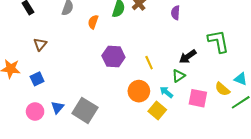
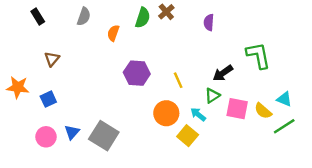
pink square: (198, 98) -> (237, 109), moved

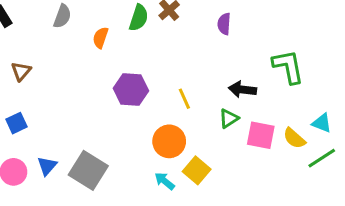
black arrow: (223, 73) -> (242, 89), turned 42
cyan arrow: (198, 114) -> (165, 181), moved

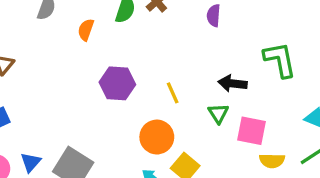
green triangle: (229, 118) -> (218, 113), turned -30
yellow semicircle: (294, 138) -> (272, 161), moved, turned -40

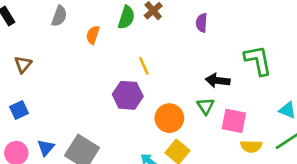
purple hexagon: (117, 83) -> (128, 95), moved
yellow line: (173, 93) -> (144, 66), moved
orange circle: (157, 137) -> (169, 118), moved

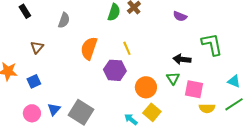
gray semicircle: (59, 16) -> (64, 20), moved
purple semicircle: (202, 23) -> (180, 16), moved, turned -72
orange semicircle: (93, 35) -> (89, 48), moved, size x1.6

